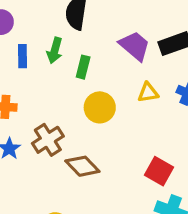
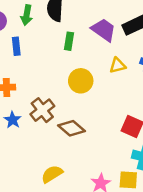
green arrow: (55, 50) -> (27, 15), moved
green rectangle: (83, 67) -> (69, 41), moved

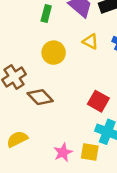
yellow triangle: (118, 66) -> (90, 41), turned 35

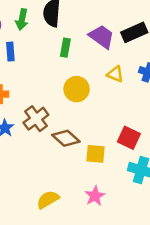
yellow semicircle: (17, 139) -> (48, 200), moved
yellow square: (90, 152) -> (95, 154), moved

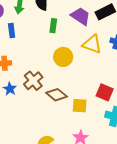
yellow triangle: (115, 74) -> (92, 44), size x1.5

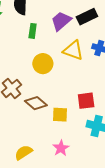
purple trapezoid: (81, 16) -> (61, 21), turned -75
red square: (105, 92) -> (86, 101), turned -30

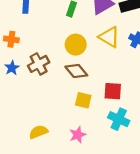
brown diamond: (36, 103) -> (76, 71), moved

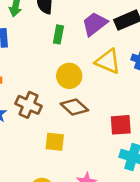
brown cross: (39, 64) -> (28, 105), turned -30
yellow square: (83, 100) -> (55, 142), moved

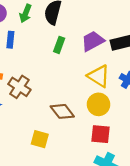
yellow circle: (69, 76) -> (99, 104), moved
brown cross: (28, 105) -> (19, 87), moved

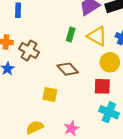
green rectangle: (59, 45) -> (71, 35), moved
yellow circle: (99, 104) -> (110, 62), moved

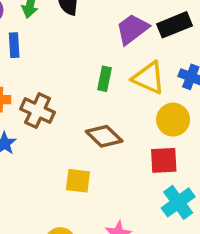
cyan cross: (109, 112) -> (178, 202), turned 36

